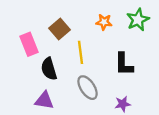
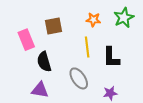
brown square: (59, 29) -> (54, 26), turned 30
yellow line: (81, 52) -> (87, 47), moved

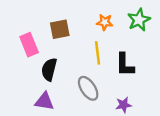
black semicircle: (44, 62) -> (49, 69), turned 30

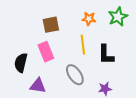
pink rectangle: (29, 45) -> (46, 52), moved
black semicircle: (49, 69) -> (21, 63), moved

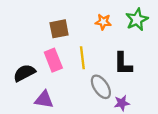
yellow line: (83, 45) -> (82, 58), moved
black semicircle: (21, 63) -> (24, 73), turned 48
gray ellipse: (75, 75) -> (101, 87), moved

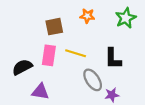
orange star: (103, 22) -> (87, 16), moved
yellow line: (82, 58) -> (76, 53), turned -66
pink rectangle: (53, 60) -> (49, 55), turned 30

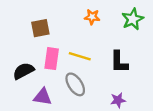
brown square: (54, 27) -> (40, 28), moved
gray ellipse: (93, 80) -> (75, 84), moved

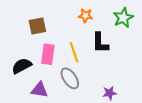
yellow line: (80, 56) -> (74, 52), turned 54
black L-shape: (119, 62) -> (100, 43), moved

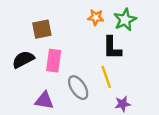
green star: (123, 18) -> (125, 20), moved
yellow line: (74, 52) -> (106, 77), moved
black semicircle: (22, 66) -> (23, 59), moved

